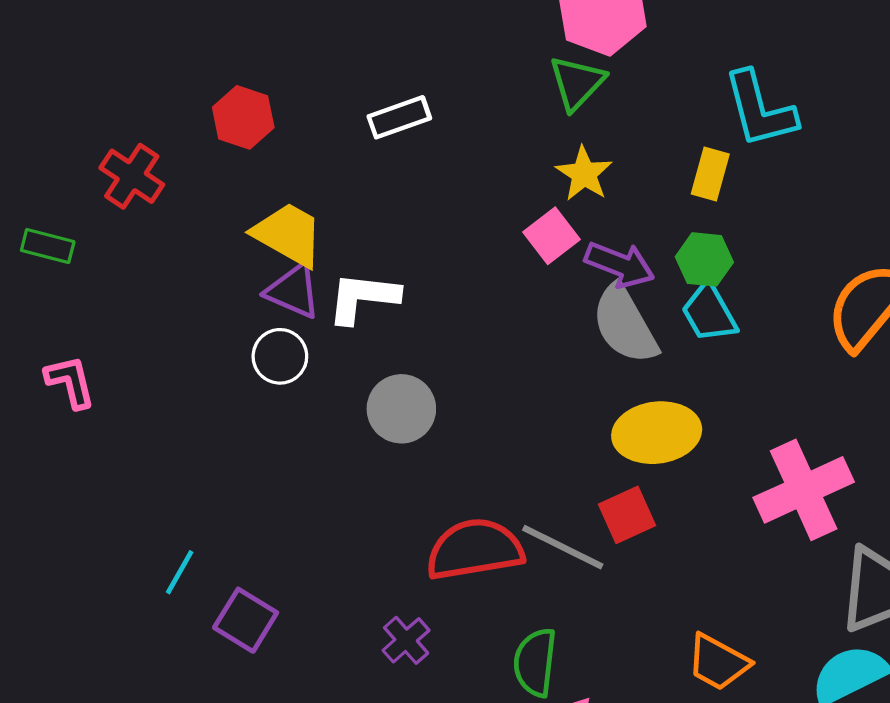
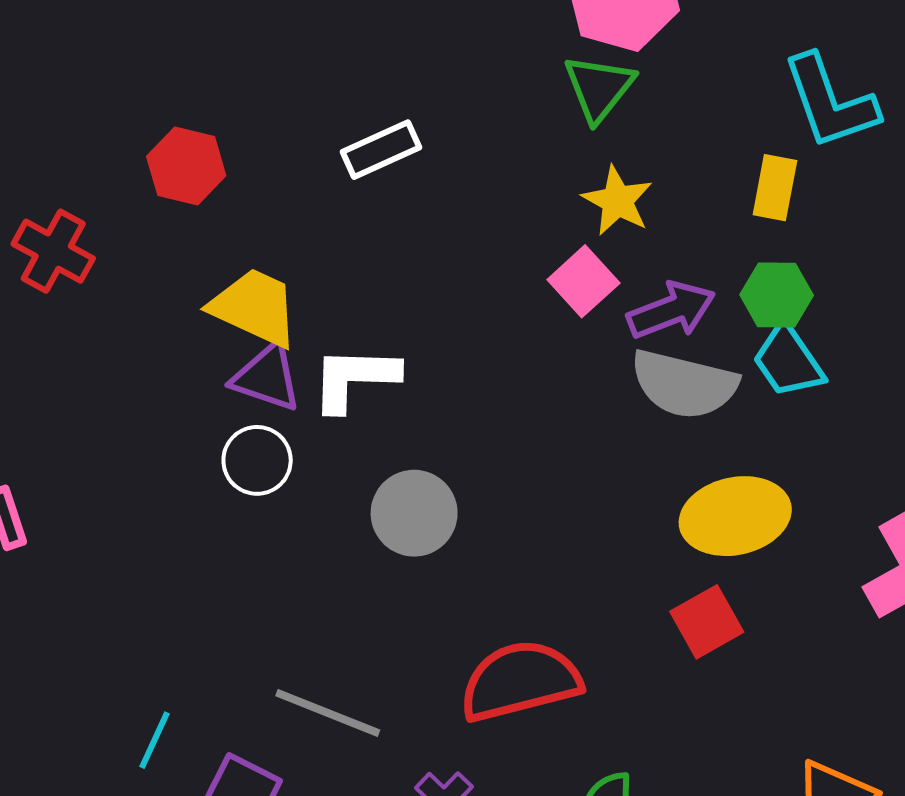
purple arrow: (620, 265) -> (671, 310), turned -38
gray semicircle: (625, 324) -> (684, 384), turned -42
gray line: (563, 547) -> (328, 713), moved

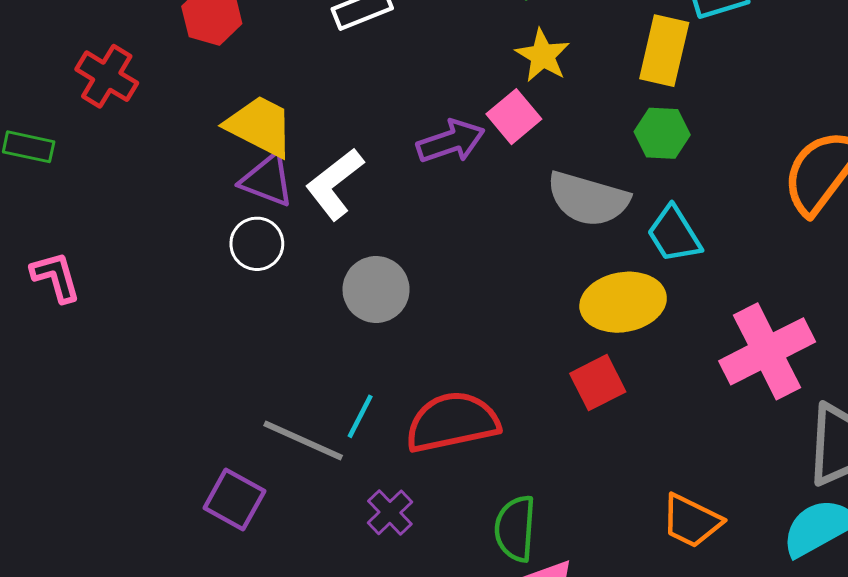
yellow rectangle: (775, 188) -> (664, 51), size x1.4
purple arrow: (671, 310) -> (451, 141), moved
cyan trapezoid: (788, 361) -> (674, 234), moved
white L-shape: (355, 378) -> (335, 184), turned -42
cyan line: (154, 740) -> (360, 416), moved

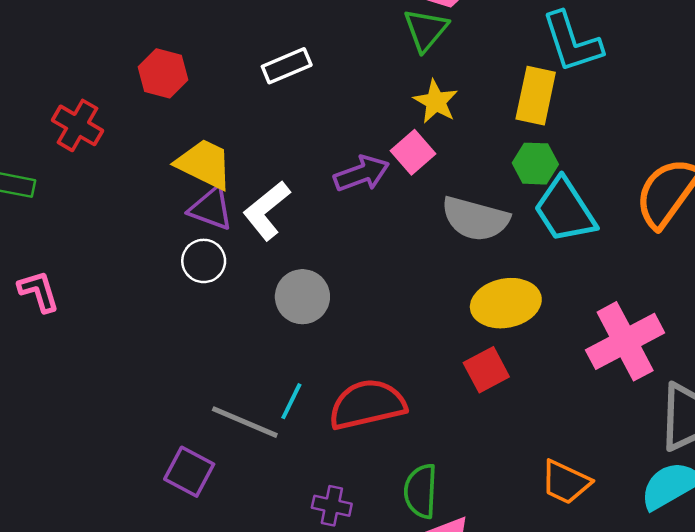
cyan trapezoid: (674, 234) -> (565, 210), moved, size x1.4
purple cross: (390, 512) -> (332, 506), moved, turned -33

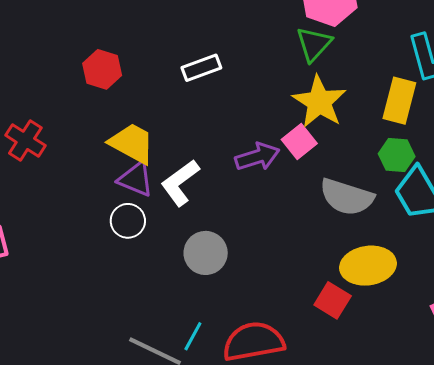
yellow star: (436, 102) -> (319, 102), size x1.5
red cross: (78, 125) -> (25, 140), moved
red square: (486, 370) -> (333, 300), moved, turned -33

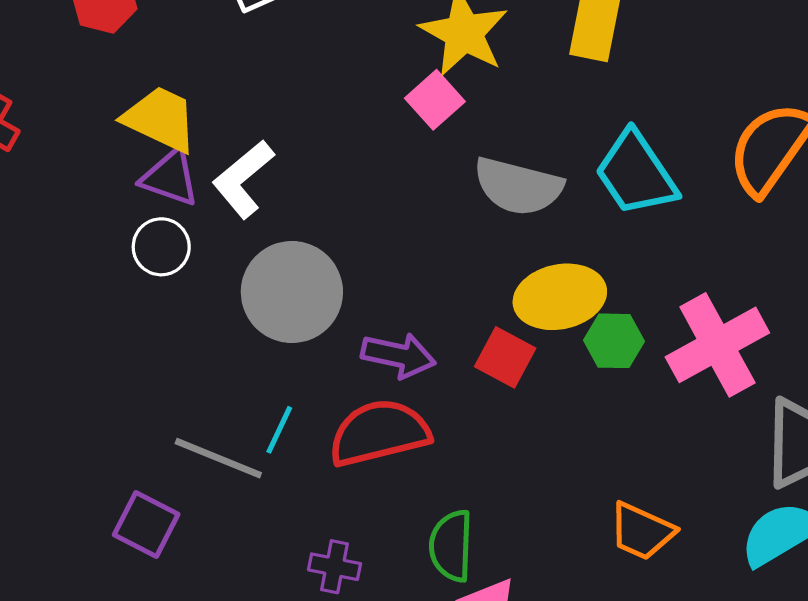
green hexagon: (397, 155) -> (614, 341), moved
purple arrow: (257, 157) -> (399, 355), moved, turned 33
gray circle: (206, 253) -> (292, 292), size x1.4

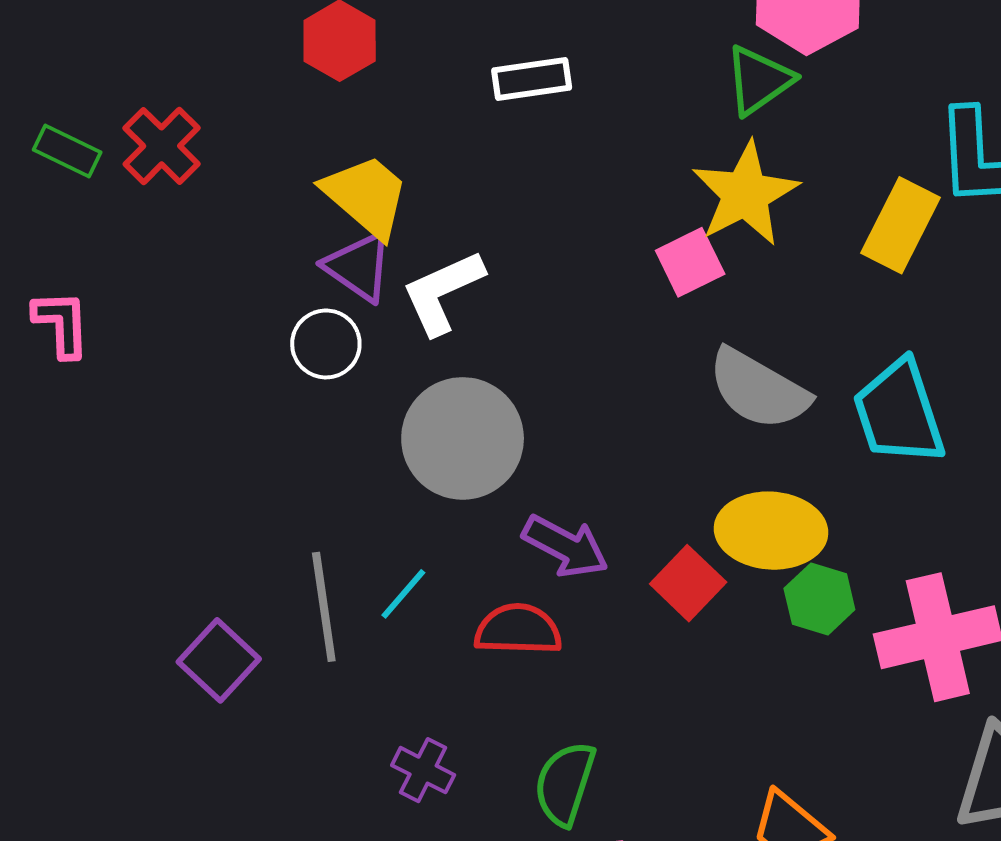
red semicircle: (379, 433) -> (518, 630), size x0.7
gray line: (218, 458) -> (324, 607), turned 44

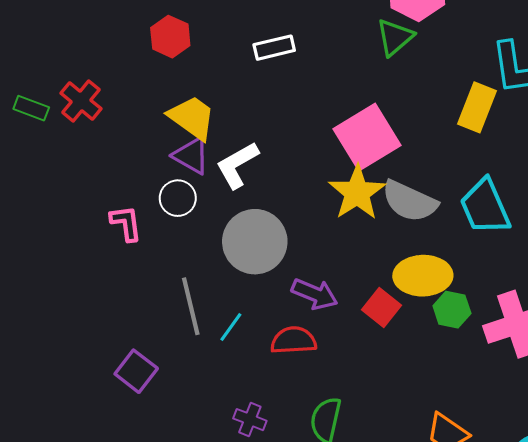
yellow star: (745, 194) -> (357, 193), moved
pink square: (690, 262) -> (367, 137), size x1.8
pink L-shape: (61, 324) -> (126, 223), moved
gray line: (324, 607) -> (191, 306), moved

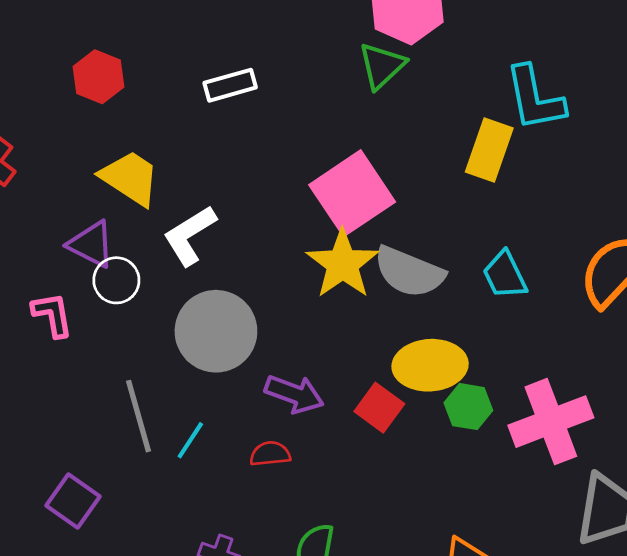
purple triangle: (191, 156) -> (91, 244), moved
cyan trapezoid: (485, 207) -> (505, 275), size x0.7
red semicircle: (294, 340) -> (270, 454), size x0.7

